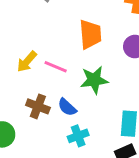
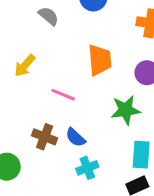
yellow arrow: (27, 62) -> (25, 66), moved
green star: (94, 80) -> (126, 110), moved

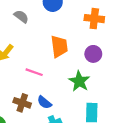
green star: (126, 110) -> (79, 81), turned -30

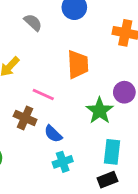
purple circle: (93, 54) -> (124, 92), moved
brown cross: (22, 103) -> (25, 118), moved

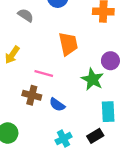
cyan cross: (63, 162) -> (63, 139), moved
black rectangle: (107, 180) -> (95, 136), moved

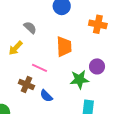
gray semicircle: (26, 15) -> (30, 28), moved
green star: (92, 79) -> (79, 80), turned 30

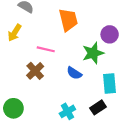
brown cross: (26, 85) -> (35, 71), turned 35
blue semicircle: (46, 96) -> (74, 73), moved

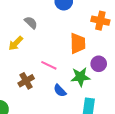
orange trapezoid: (68, 20) -> (78, 43), moved
pink line: (46, 49) -> (49, 65), moved

